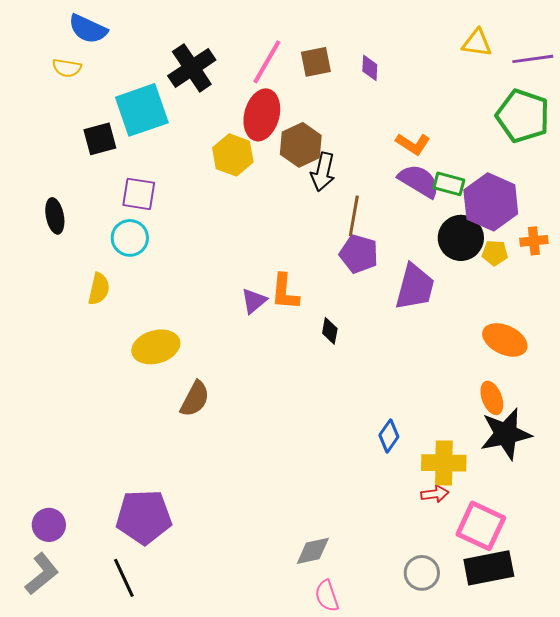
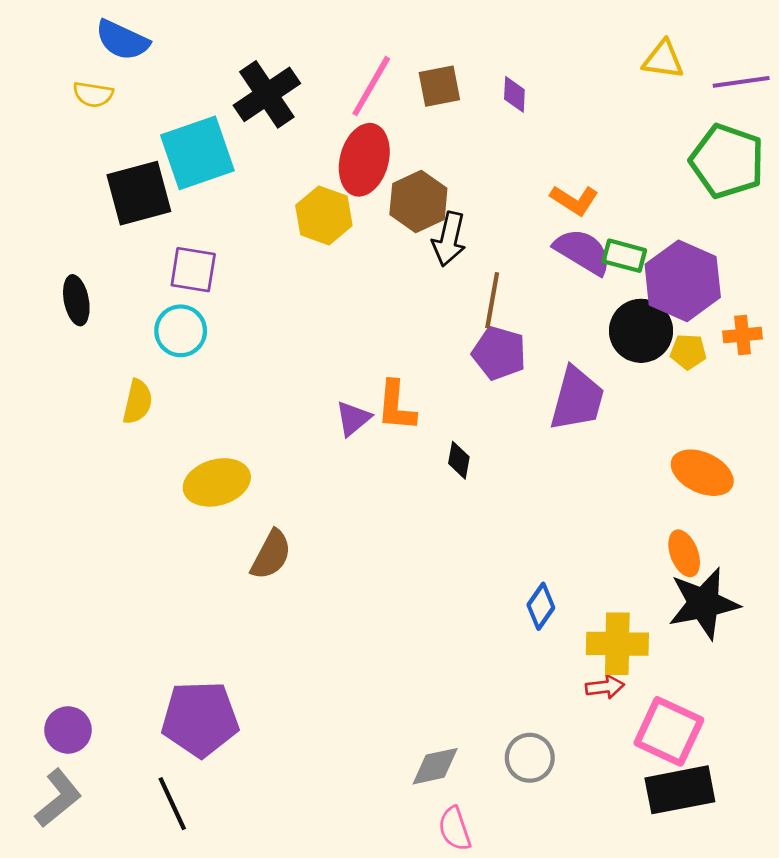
black square: (100, 139) -> (139, 193), size x1.4
gray circle: (422, 573) -> (530, 758), moved

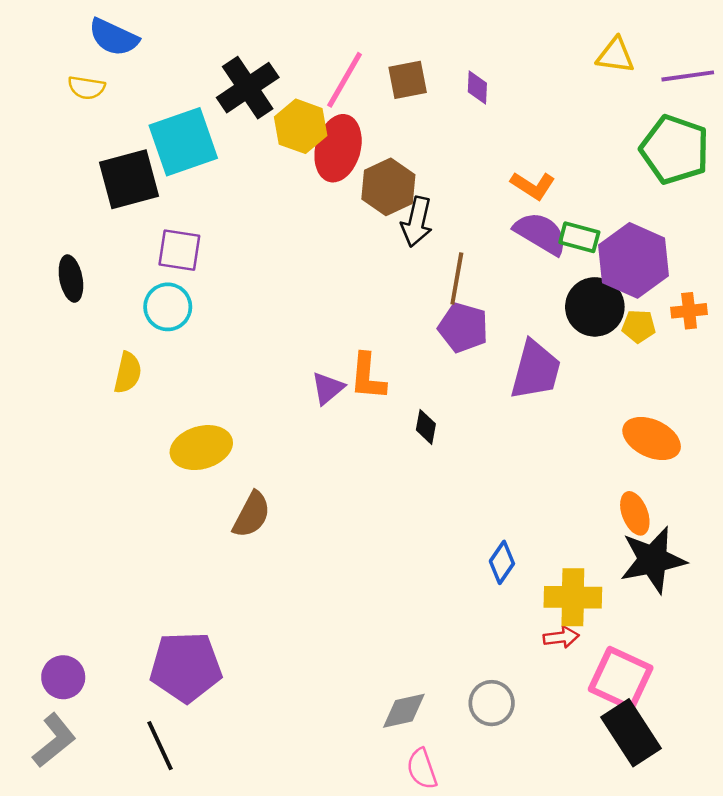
yellow hexagon: (324, 215) -> (301, 126), moved
black rectangle: (680, 790) -> (631, 733), turned 68

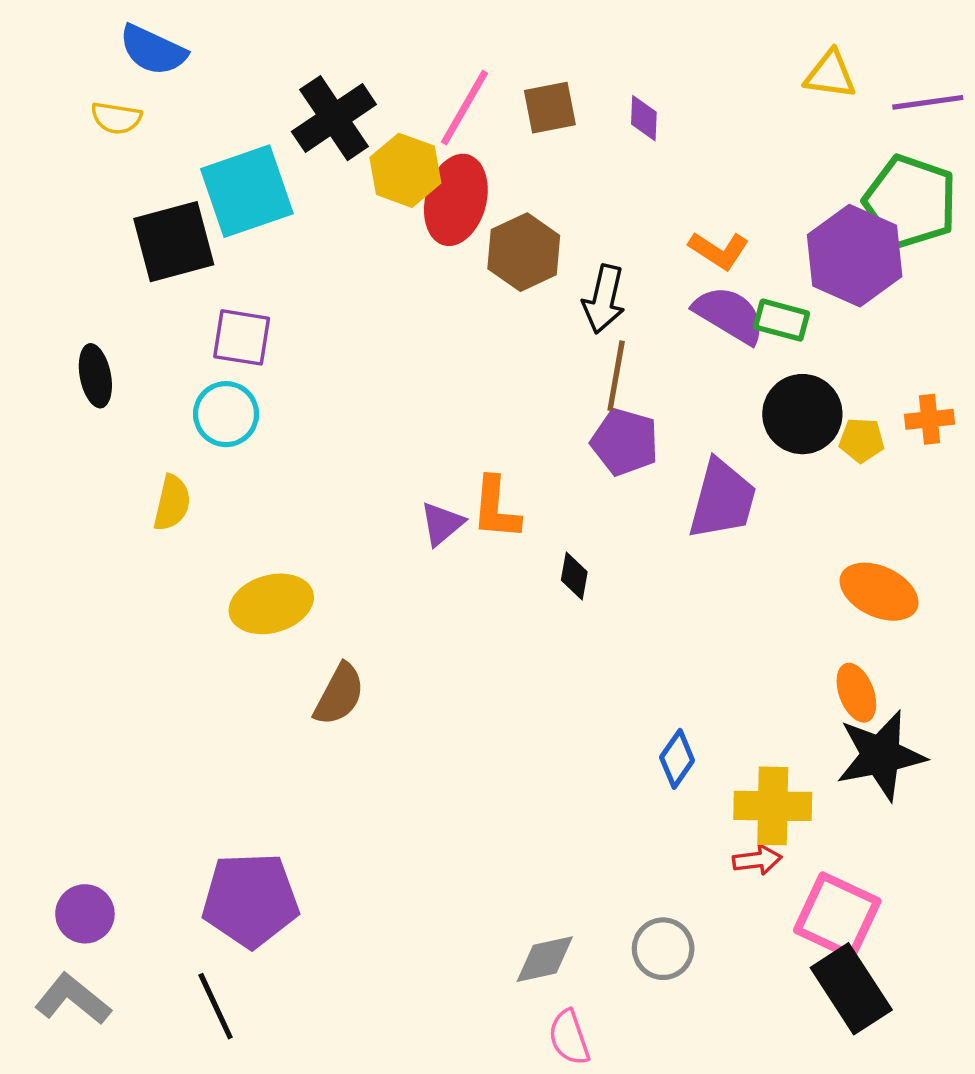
black arrow: (417, 222) -> (604, 299), moved
purple hexagon: (634, 260) -> (855, 256), moved
gray L-shape: (54, 740) -> (73, 999), turned -102

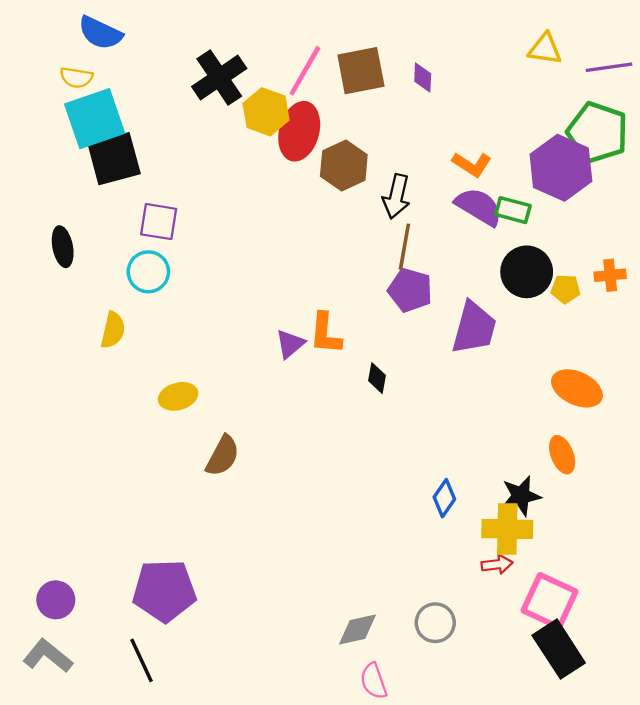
brown square: (550, 108) -> (361, 71), size x1.4
cyan square: (247, 191) -> (95, 119), moved
yellow ellipse: (271, 604) -> (178, 396), size x0.7
black star: (881, 755) -> (521, 496), moved, size x0.7

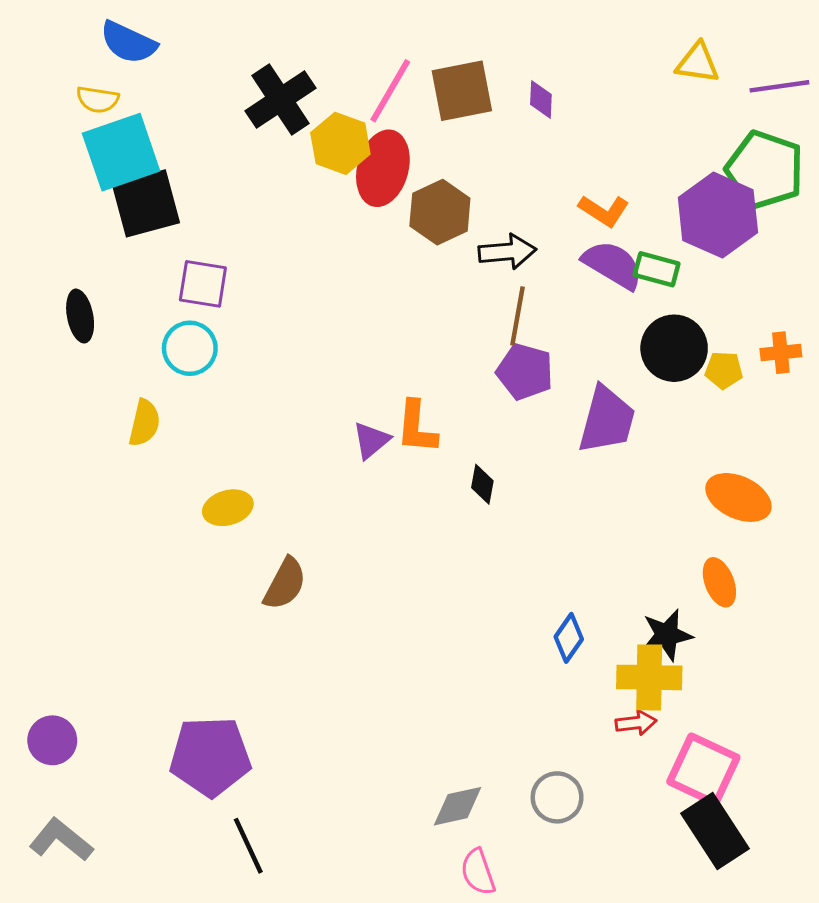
black arrow: (396, 196) -> (507, 252), turned -108
purple circle: (56, 600) -> (52, 740), moved
black line: (141, 660) -> (248, 846), moved

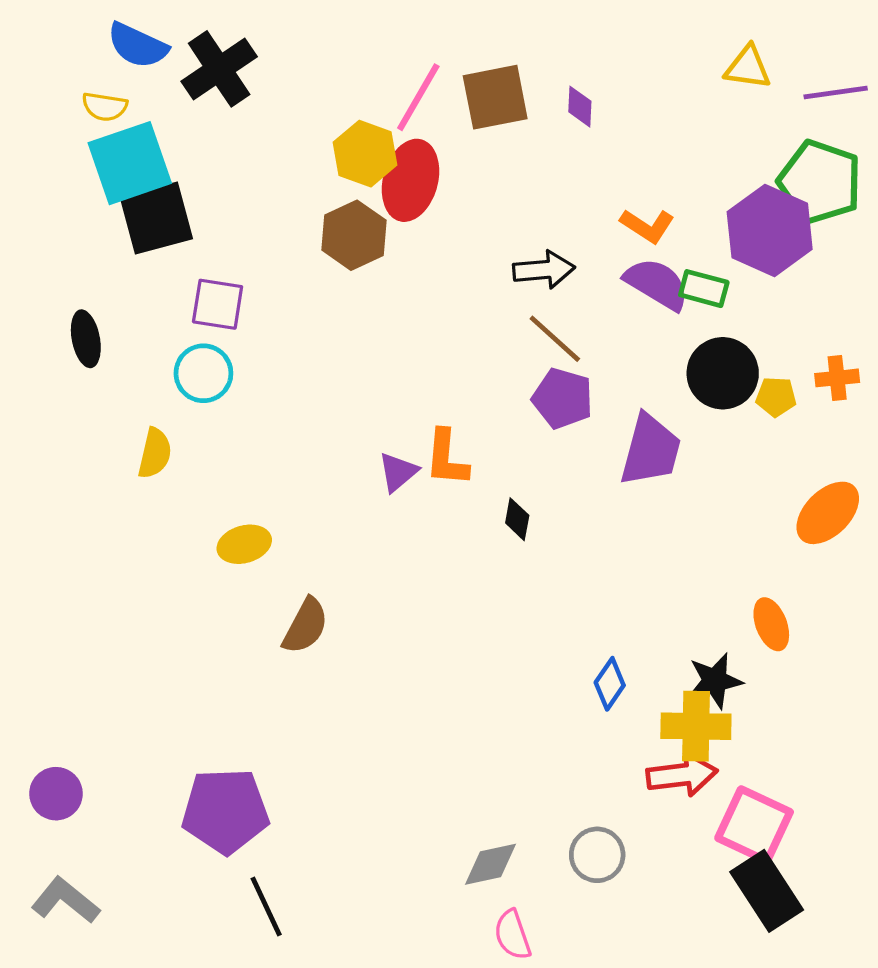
black cross: (280, 99) -> (219, 69), moved
brown hexagon: (440, 212) -> (354, 235), moved
brown line: (518, 316) -> (555, 339), turned -58
orange ellipse: (738, 497) -> (828, 513), moved, turned -70
red arrow: (636, 723) -> (682, 775), size x1.6

